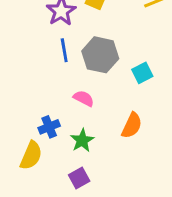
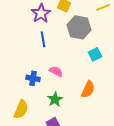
gray hexagon: (100, 55) -> (79, 27), moved
blue cross: (49, 127) -> (33, 78), moved, turned 32

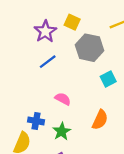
blue line: (43, 39) -> (48, 62), turned 63
blue cross: (33, 78) -> (36, 121), moved

